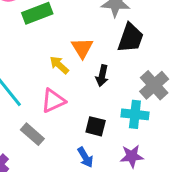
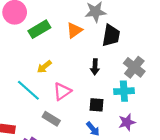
orange triangle: (82, 48) -> (74, 30), moved, turned 36
yellow arrow: (59, 65) -> (44, 67), moved, turned -72

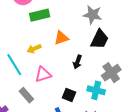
orange triangle: (74, 30) -> (61, 38), moved

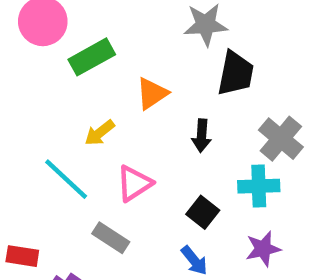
black square: (69, 95) -> (203, 212), turned 32

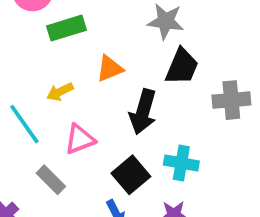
black arrow: (202, 136) -> (143, 112), size x1.6
gray cross: (281, 139) -> (231, 100), moved, turned 33
black square: (203, 212) -> (131, 175), size x1.4

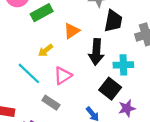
cyan cross: (181, 163) -> (123, 65), moved
black square: (131, 175) -> (110, 89), moved

